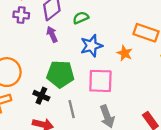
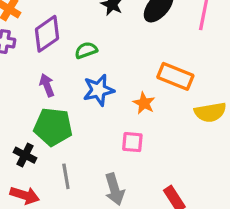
purple arrow: (52, 34) -> (47, 85), moved
pink square: (100, 81) -> (132, 142), moved, size x0.6

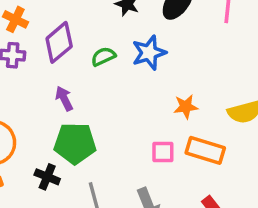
orange rectangle: (175, 76) -> (205, 150), moved
blue star: (99, 90) -> (149, 53), moved
orange star: (144, 103) -> (186, 107), moved, turned -30

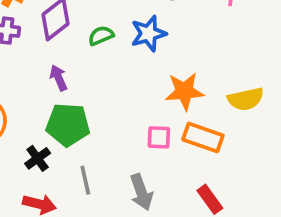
orange star: (186, 107) -> (184, 91), size x1.5
black cross: (47, 177) -> (38, 158), turned 30

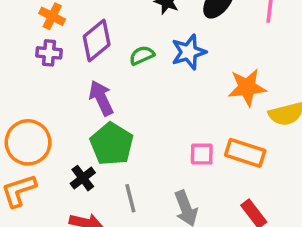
purple arrow: (58, 78) -> (101, 98), size x1.4
orange star: (184, 91) -> (247, 87), moved
green pentagon: (68, 125) -> (112, 144), turned 30

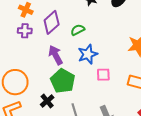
blue star: (189, 52) -> (88, 54), moved
pink square: (202, 154) -> (103, 75), moved

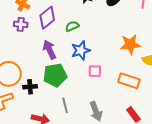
green pentagon: (63, 81) -> (55, 75), turned 30
black cross: (47, 101) -> (30, 87), moved, turned 32

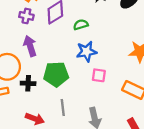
purple arrow: (49, 50) -> (30, 46), moved

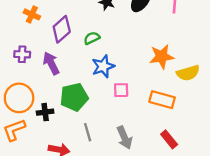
purple cross: (26, 16) -> (22, 54), moved
purple arrow: (30, 46) -> (51, 63), moved

